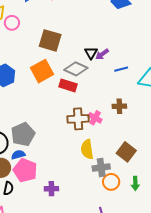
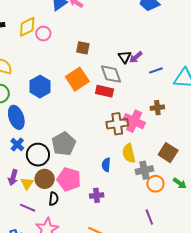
brown square: (50, 40) -> (83, 48), size x0.6
gray diamond: (76, 69) -> (111, 74), turned 50
pink cross: (95, 118) -> (134, 121), size x1.5
blue semicircle: (18, 155) -> (106, 165), moved, turned -64
green arrow: (135, 183) -> (180, 183), turned -48

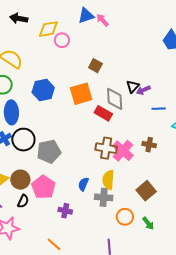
black circle: (38, 155) -> (23, 140), moved
gray cross: (144, 170) -> (104, 197), moved

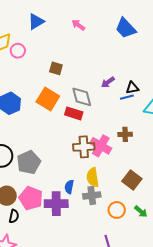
pink arrow: (102, 20) -> (78, 25), moved
black triangle: (133, 86) -> (132, 88), moved, turned 48
orange square: (81, 94) -> (48, 99), turned -30
purple cross: (65, 211) -> (56, 204), moved, size x1.6

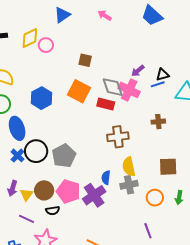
pink cross: (101, 146) -> (129, 90), moved
brown square: (132, 180) -> (168, 167), turned -36
purple cross: (56, 204) -> (94, 195), turned -30
green arrow: (141, 212) -> (179, 198), turned 64
black semicircle: (14, 216) -> (53, 211), turned 72

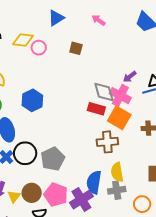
yellow diamond: (30, 38) -> (23, 40), turned 30
brown square: (85, 60) -> (76, 48), moved
orange square: (79, 91) -> (119, 118), moved
blue semicircle: (106, 178) -> (94, 182), size x1.6

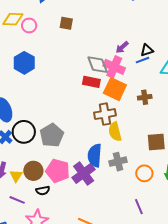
blue hexagon: (32, 100) -> (24, 63), moved
yellow semicircle: (117, 172) -> (115, 132), moved

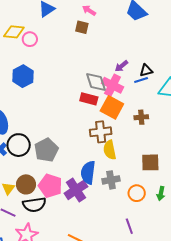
brown square: (66, 23) -> (82, 27), moved
black semicircle: (43, 191) -> (34, 205), size x1.6

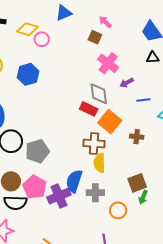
black triangle: (146, 70) -> (153, 58), moved
pink cross: (112, 85) -> (108, 63), moved
brown square: (150, 162) -> (137, 183), turned -30
green arrow: (161, 193) -> (143, 197), moved

